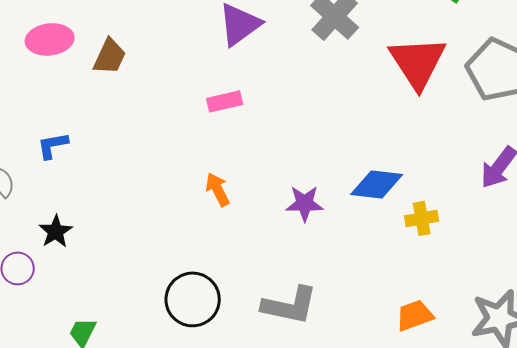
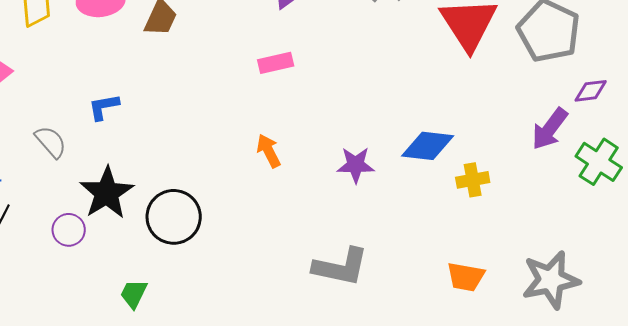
black star: (56, 231) -> (107, 193), size x1.6
black circle: (193, 299) -> (174, 217), moved
orange trapezoid: (415, 315) -> (466, 277), turned -150

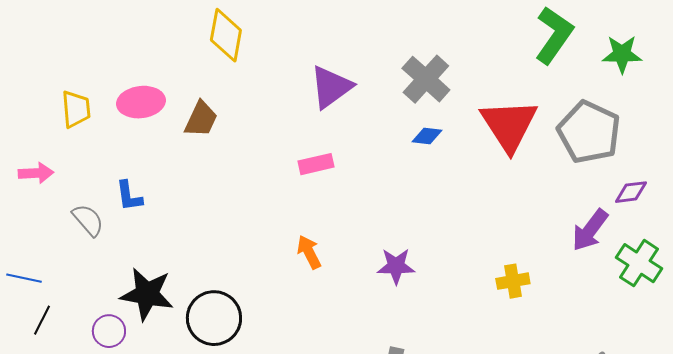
blue L-shape: (104, 107) -> (129, 196), moved, turned -88
gray semicircle: (51, 142) -> (88, 220), moved
blue diamond: (428, 146) -> (427, 136), moved, size x0.6
black star: (107, 193) -> (147, 294), turned -30

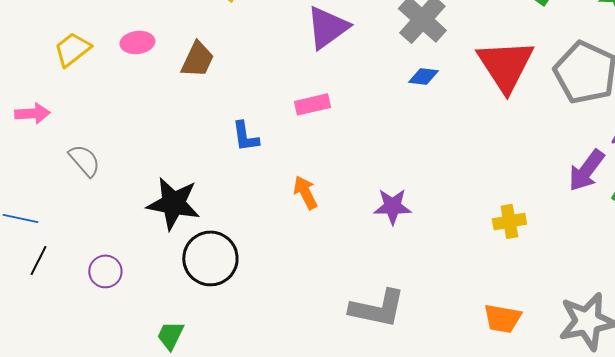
pink ellipse: (141, 102) -> (137, 42), size x0.7
yellow trapezoid: (76, 109) -> (72, 49), turned -123
blue L-shape: (129, 196) -> (245, 136), moved
black star: (147, 294) -> (173, 203), moved

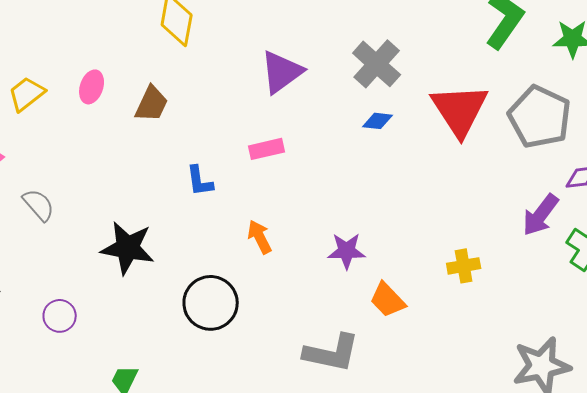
pink ellipse: (137, 42) -> (92, 87), turned -64
black circle: (210, 258) -> (211, 303), moved
orange trapezoid: (502, 318) -> (388, 300), moved, turned 36

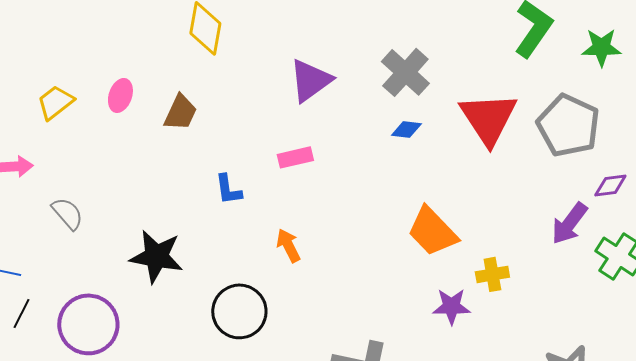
purple star: (347, 251) -> (451, 306), moved
orange trapezoid: (388, 300) -> (432, 231), moved, size x1.4
purple circle: (60, 316) -> (88, 324), size x1.8

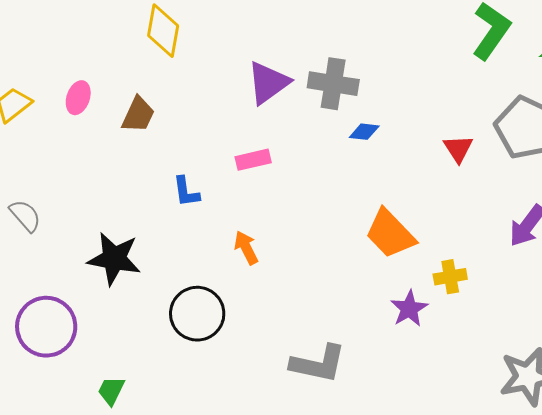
gray cross: (405, 72) -> (333, 84), moved, turned -33
red triangle: (488, 118) -> (458, 149), moved, size x0.5
purple star: (451, 306) -> (409, 309), turned -30

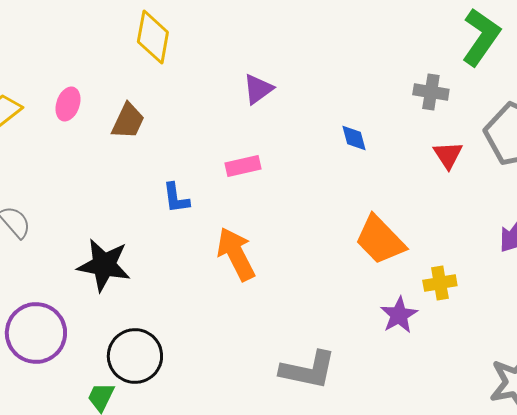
purple triangle: (268, 83) -> (258, 89), size x0.7
gray cross: (333, 84) -> (431, 92), moved, size x0.7
blue diamond: (364, 132) -> (354, 138), turned 68
orange arrow: (246, 248) -> (236, 254), size x1.6
black circle: (197, 314) -> (135, 356), moved

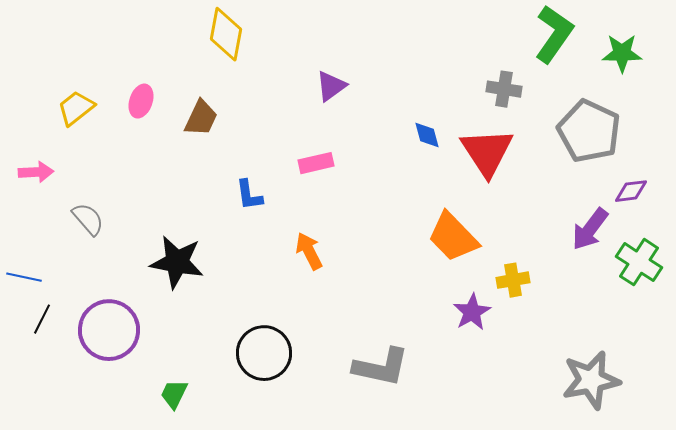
red triangle: (448, 155) -> (487, 152), moved, size x1.8
orange arrow: (236, 254) -> (309, 251), size x0.7
black circle: (135, 356) -> (264, 353), moved

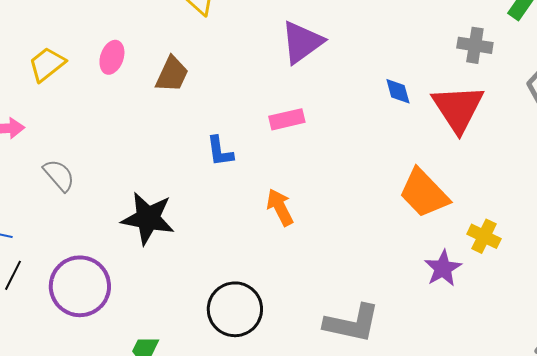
purple triangle: (331, 86) -> (302, 42), size x1.4
yellow cross: (513, 280) -> (484, 236), turned 36

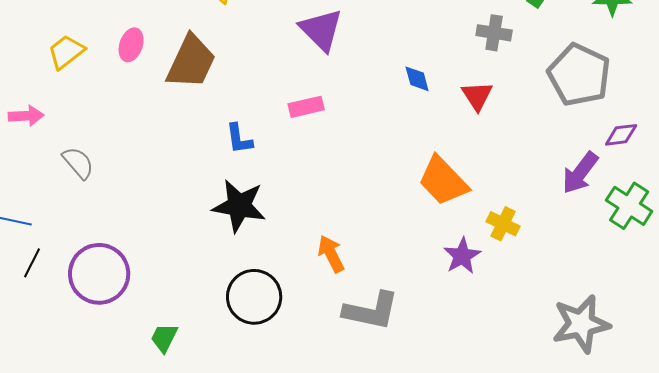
purple triangle: (302, 42) -> (321, 30), turned -39
brown trapezoid: (172, 74) -> (191, 62), size x1.5
red triangle: (458, 108) -> (477, 96), size x0.6
orange arrow: (280, 207) -> (331, 254), moved
black star: (148, 218) -> (239, 206), moved

